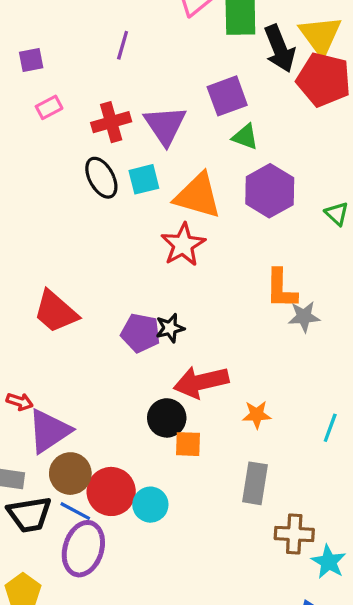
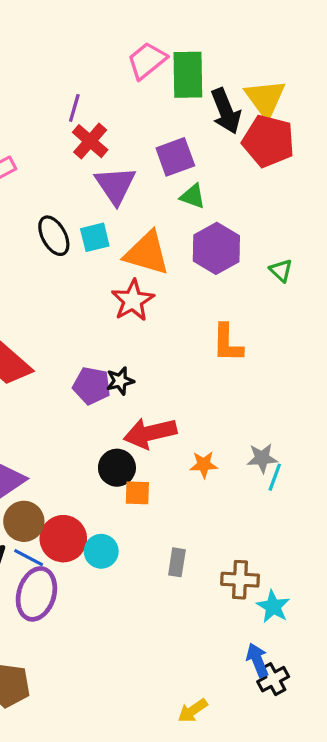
red cross: (111, 122) -> (90, 141), moved, turned -33
gray star: (304, 317) -> (262, 458), moved
gray rectangle: (255, 483) -> (177, 562), moved, size x0.7

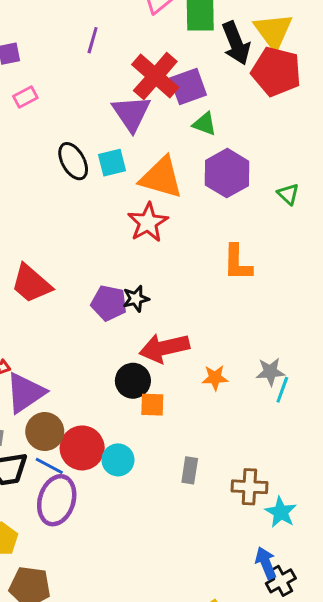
red cross: (90, 141) -> (155, 76), moved, size x1.4

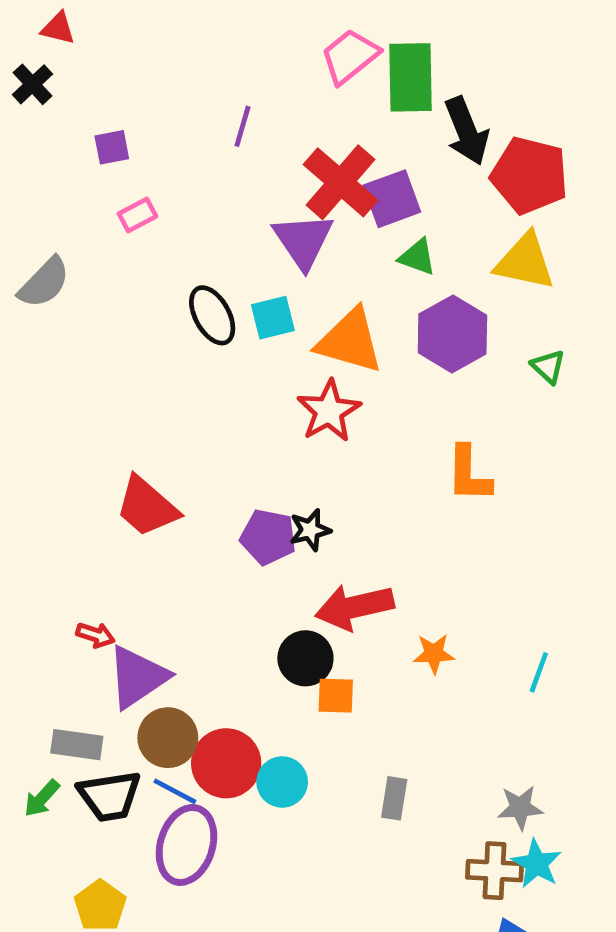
yellow triangle: (273, 31) -> (525, 262), moved, turned -42
gray star: (270, 372) -> (520, 808), moved
brown cross: (249, 487) -> (494, 871), moved

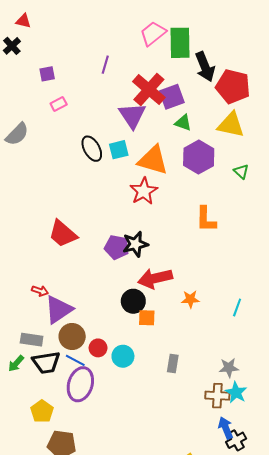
black star: (310, 530) -> (135, 244), size x1.4
red circle: (226, 763) -> (98, 348), size x0.6

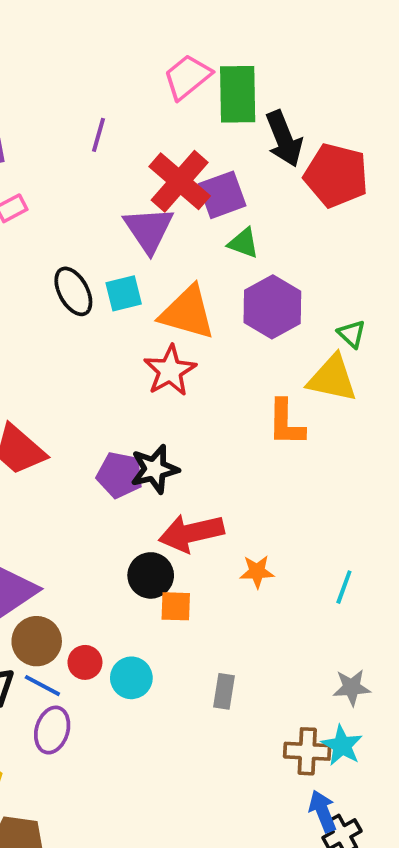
yellow triangle: (231, 125) -> (332, 378), moved
gray star: (229, 368) -> (352, 688), moved
purple ellipse: (80, 384) -> (52, 730), size x0.7

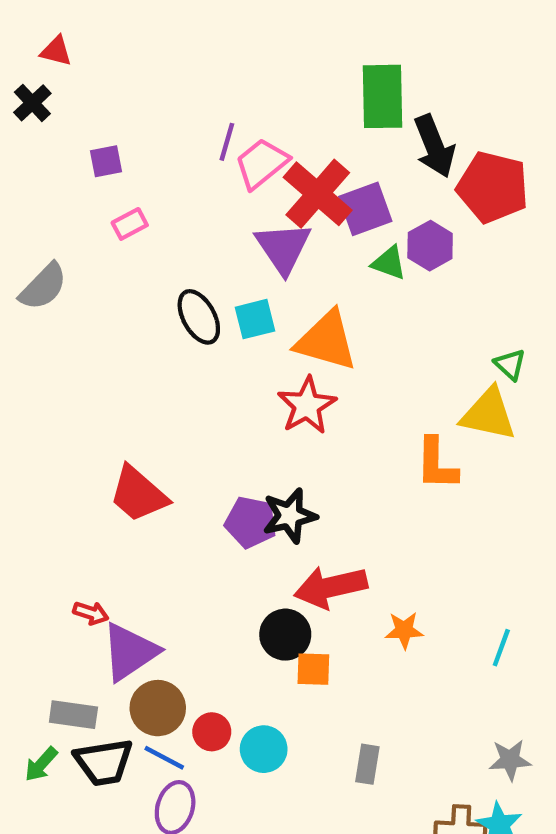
pink trapezoid: (187, 77) -> (261, 163), moved
purple hexagon: (272, 307) -> (430, 246), moved, size x0.7

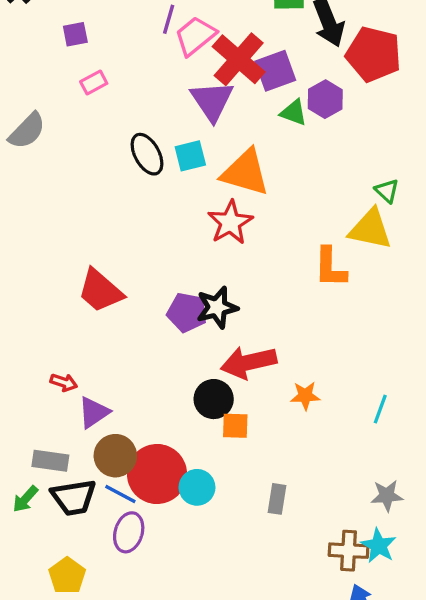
purple triangle: (130, 652) -> (94, 412), size x0.7
red circle: (212, 732) -> (157, 474), size x2.0

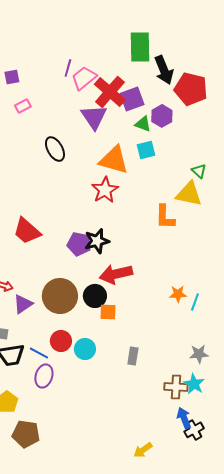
cyan square: (190, 156) -> (146, 150), moved
orange star: (305, 396) -> (178, 294), moved
brown circle: (115, 456) -> (60, 296), moved, size x1.4
red circle: (157, 474) -> (61, 341), size x0.6

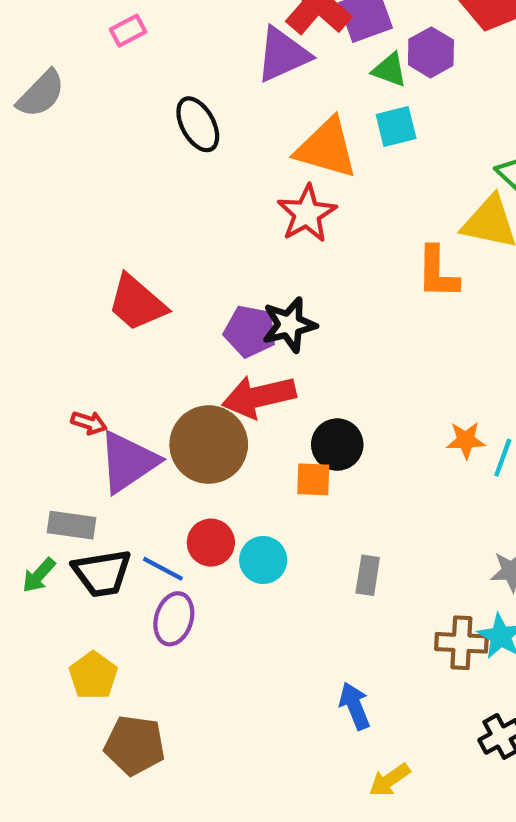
purple triangle: (94, 117) -> (283, 55), turned 40
red arrow: (116, 274) -> (259, 397), moved
black circle: (95, 296) -> (337, 445), moved
purple triangle: (23, 304) -> (128, 462), size x1.5
blue arrow: (184, 418) -> (355, 706), moved

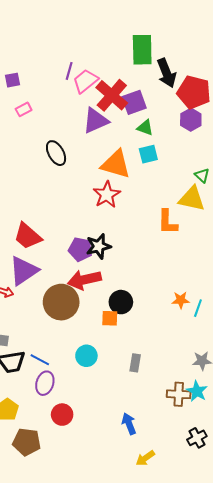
purple hexagon: (431, 52) -> (191, 120), moved
purple triangle: (128, 462) -> (24, 271), moved
red circle: (211, 543) -> (62, 415), moved

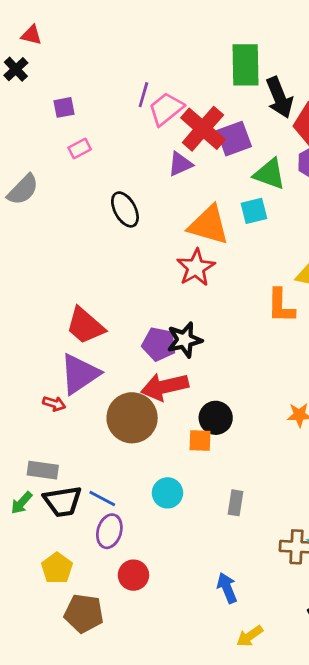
purple triangle: (96, 121) -> (180, 164), size x0.7
green triangle: (145, 128) -> (270, 174), moved, size x1.4

